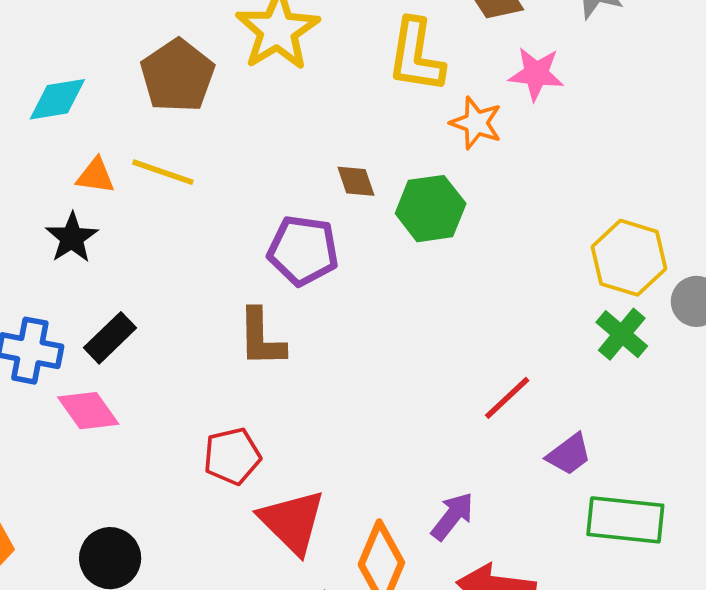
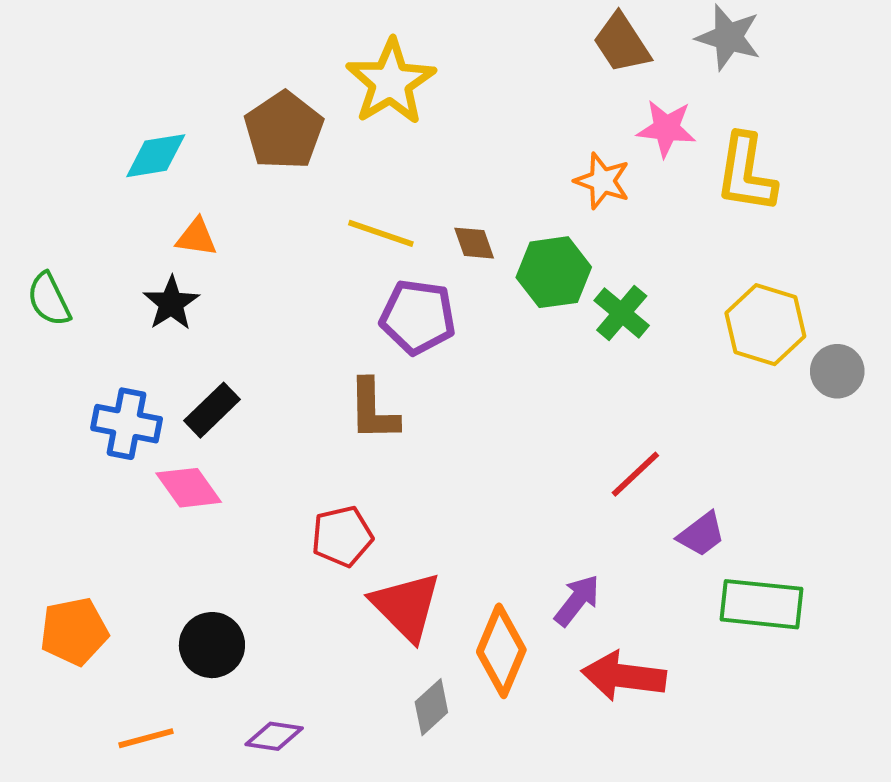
yellow L-shape: (416, 56) -> (746, 173), moved
yellow line: (163, 172) -> (381, 233), moved
green cross: (622, 334) -> (622, 313), moved

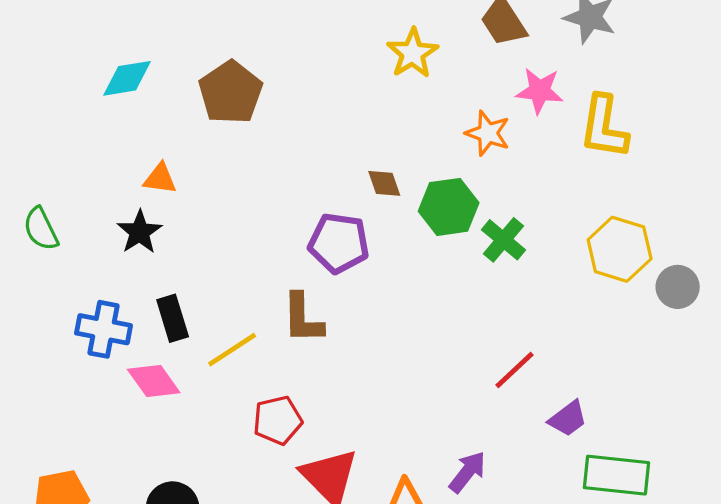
yellow star: (391, 82) -> (413, 53), moved, size x0.7
cyan diamond: (156, 156) -> (127, 78), moved
yellow line: (381, 233) -> (232, 350), moved, turned -52
black rectangle: (212, 410) -> (173, 318), turned -63

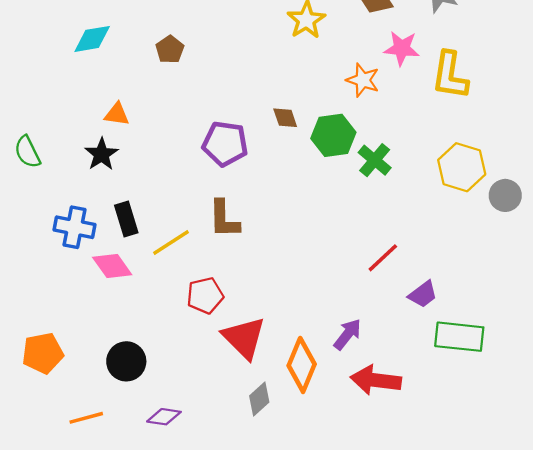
brown pentagon: (231, 92) -> (170, 50), size x0.6
purple pentagon: (339, 243) -> (225, 144), moved

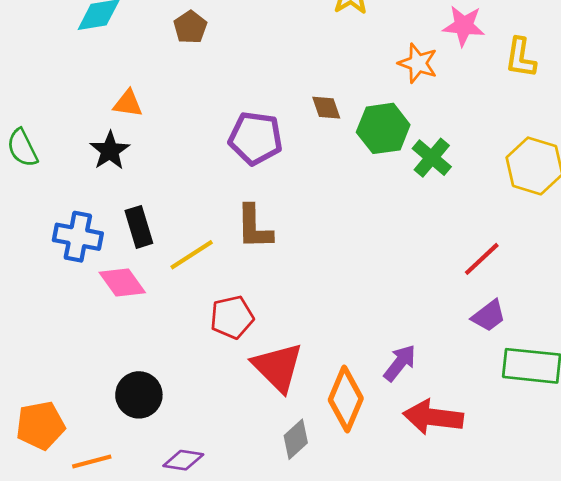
yellow L-shape: (450, 75) -> (521, 58), size x0.7
red line: (383, 258) -> (482, 259), moved
orange pentagon: (43, 353) -> (40, 425), moved

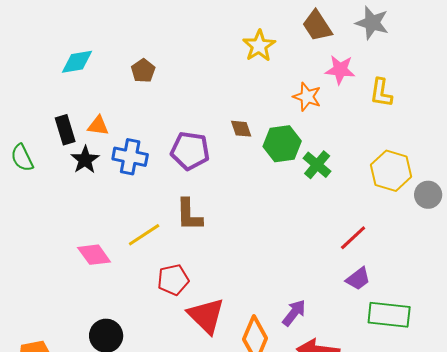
black rectangle: (139, 227) -> (65, 130), moved
blue cross: (78, 237) -> (130, 157), moved

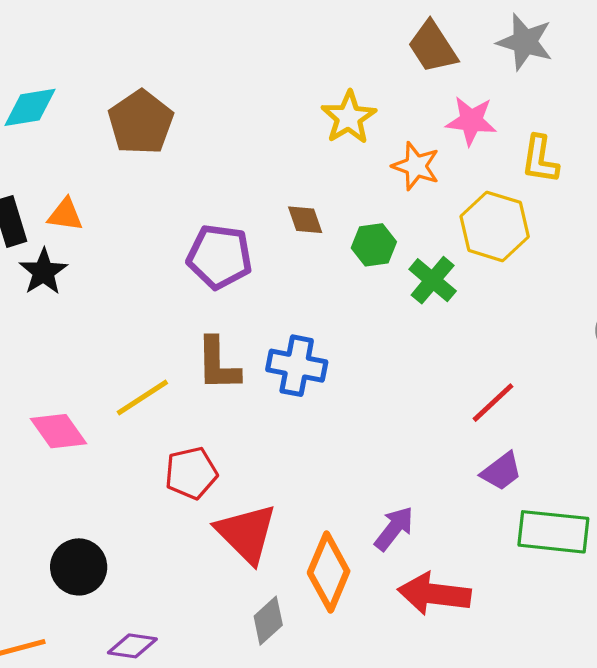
yellow star: (259, 46) -> (349, 117), moved
brown pentagon: (143, 71) -> (141, 122), size x1.6
green hexagon: (282, 144) -> (374, 245), size x0.7
blue cross: (130, 157) -> (297, 366), moved
yellow hexagon: (391, 171) -> (495, 226), moved

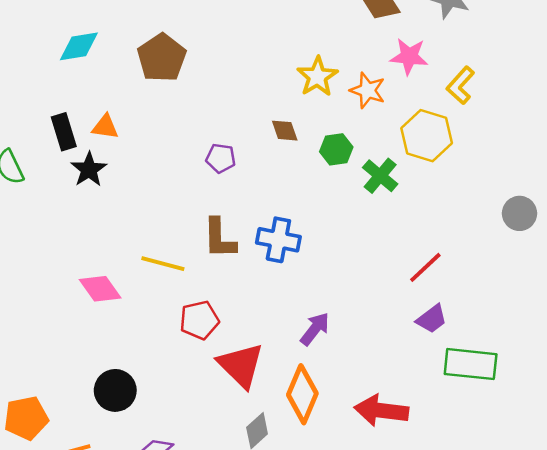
yellow star: (349, 117) -> (317, 77), moved
yellow L-shape: (540, 159) -> (460, 85), turned 33
purple pentagon: (220, 257) -> (221, 158), size x0.6
yellow line: (142, 398) -> (163, 264), turned 48
purple arrow: (394, 528) -> (315, 329), moved

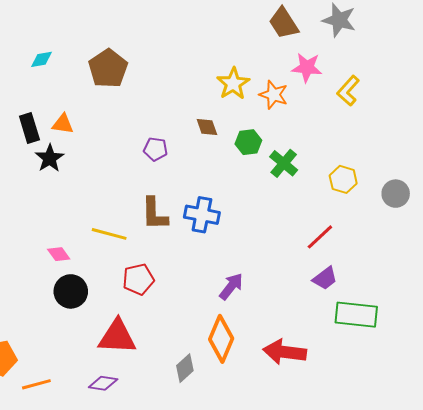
cyan diamond: (79, 46) -> (42, 59), size x0.7
yellow hexagon: (427, 136) -> (343, 179), moved, size x0.7
pink diamond: (100, 289) -> (59, 254), size x0.7
red triangle: (241, 365) -> (117, 337), moved, turned -42
black circle: (115, 390) -> (71, 291), moved

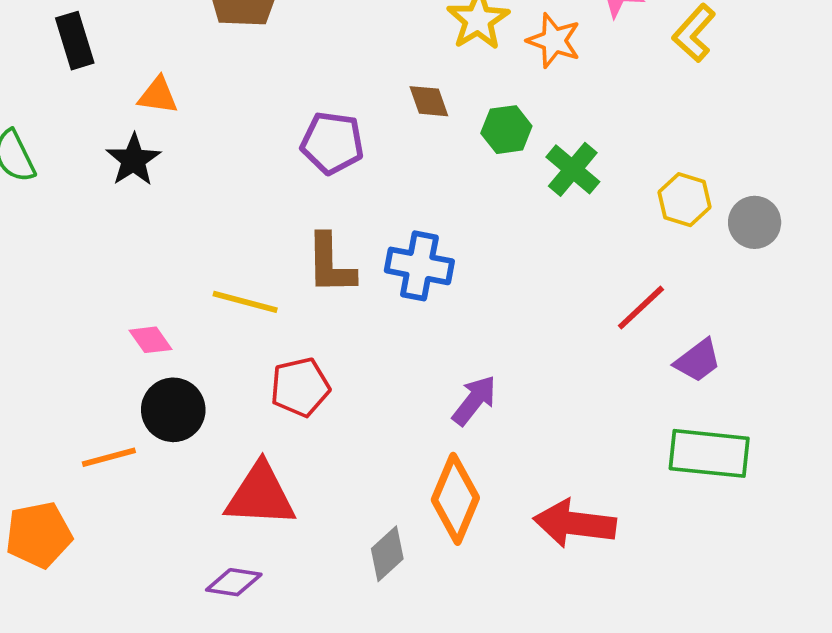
black rectangle: (29, 128) -> (75, 41), moved
purple pentagon: (156, 149) -> (332, 143), size x1.4
gray circle: (396, 194) -> (755, 222), moved
purple trapezoid: (325, 278) -> (698, 361), moved
orange line: (36, 384) -> (109, 457), moved

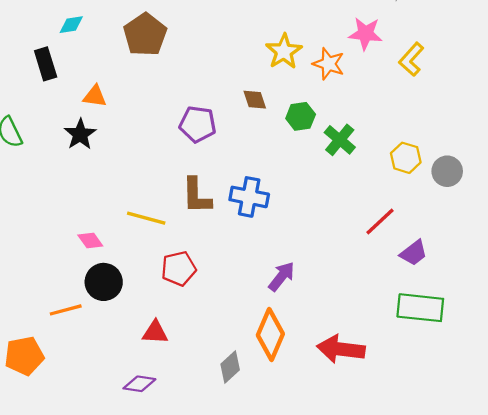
red triangle: (260, 495) -> (155, 332), size x0.6

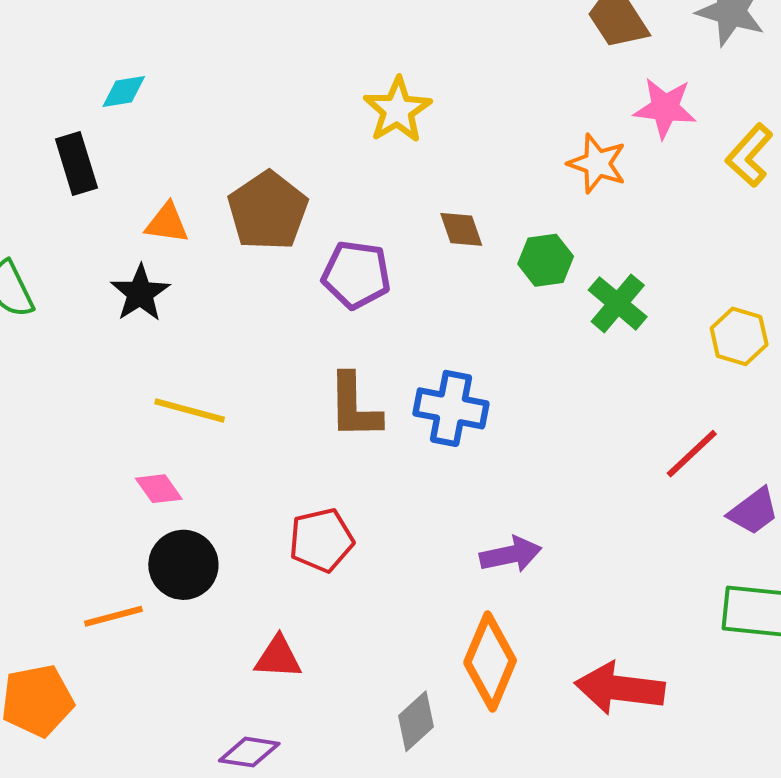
brown pentagon: (145, 35) -> (268, 211), moved
yellow star: (284, 51) -> (397, 110), moved
yellow line: (146, 218) -> (190, 410), moved
purple arrow: (282, 276) -> (511, 555), turned 40

